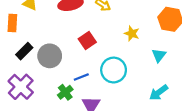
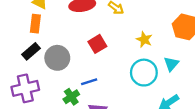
orange rectangle: (12, 23) -> (35, 24), moved
cyan circle: (114, 70) -> (144, 73), moved
purple cross: (21, 87) -> (25, 88), turned 30

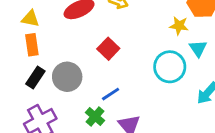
yellow star: (144, 39) -> (179, 26), moved

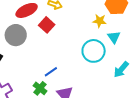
red square: (108, 49) -> (47, 25), moved
gray circle: (67, 77) -> (16, 35), moved

